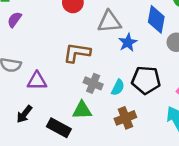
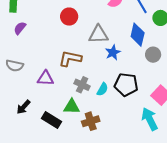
purple triangle: (37, 81) -> (45, 78), moved
brown cross: (125, 118) -> (91, 121), moved

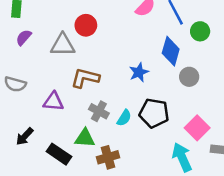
gray triangle: (98, 34) -> (63, 45), moved

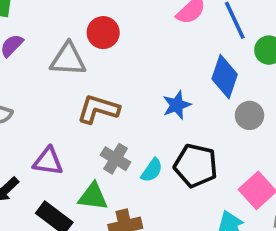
purple triangle: (53, 102) -> (48, 161), moved

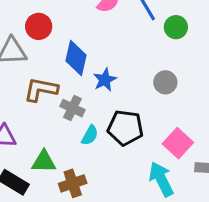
blue diamond: (225, 77) -> (76, 58), moved
gray cross: (116, 159) -> (72, 108), moved

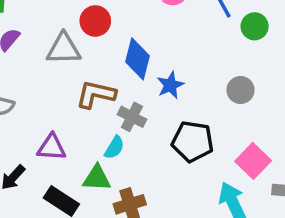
cyan semicircle: (90, 135) -> (114, 147), moved

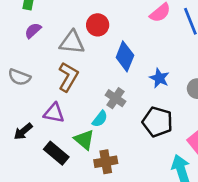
blue star: (170, 85) -> (159, 78), moved, turned -30
brown L-shape: (96, 94) -> (68, 77), moved, turned 100
green triangle: (97, 178) -> (84, 140), turned 30

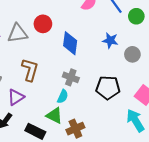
gray triangle: (72, 42) -> (18, 33), moved
blue star: (159, 78) -> (110, 40), moved
purple triangle: (54, 113) -> (16, 97), moved, turned -30

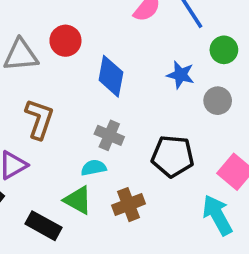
green circle: (136, 16) -> (224, 50), moved
cyan semicircle: (63, 96) -> (94, 168), turned -128
brown cross: (75, 129) -> (128, 205), moved

